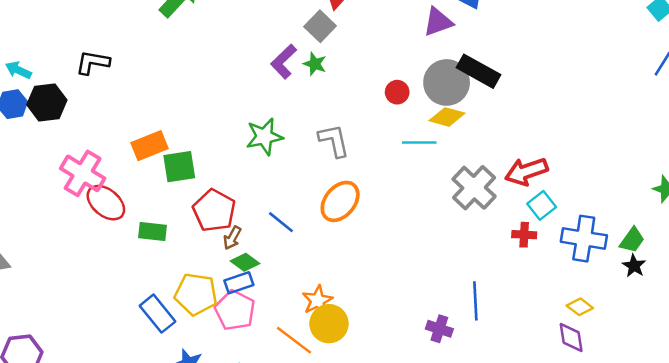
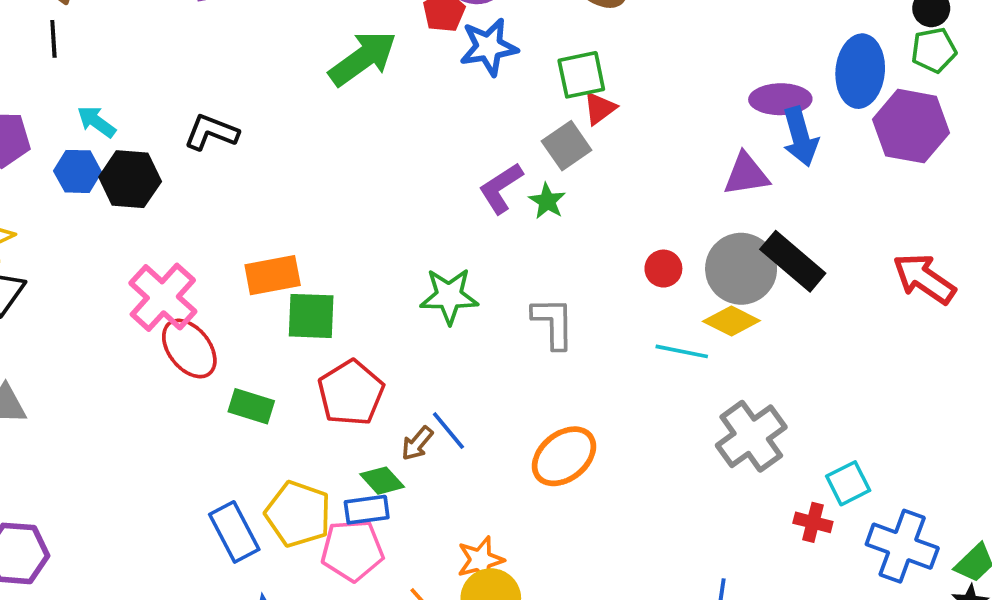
red arrow: (526, 171) -> (924, 279), moved, turned 42
orange ellipse: (340, 201) -> (564, 456), moved
brown arrow: (232, 238) -> (417, 443), moved
pink pentagon: (235, 310) -> (352, 550), turned 30

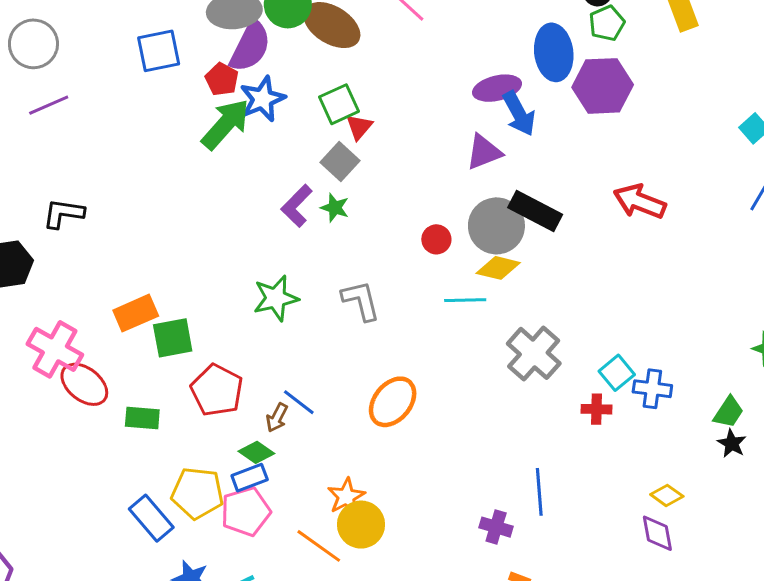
green arrow: (363, 58) -> (226, 124), moved
blue cross: (902, 546) -> (652, 389), moved, size x0.7

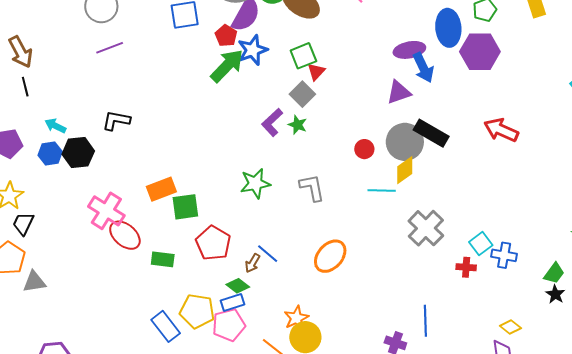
yellow diamond: (498, 268) -> (405, 170), turned -52

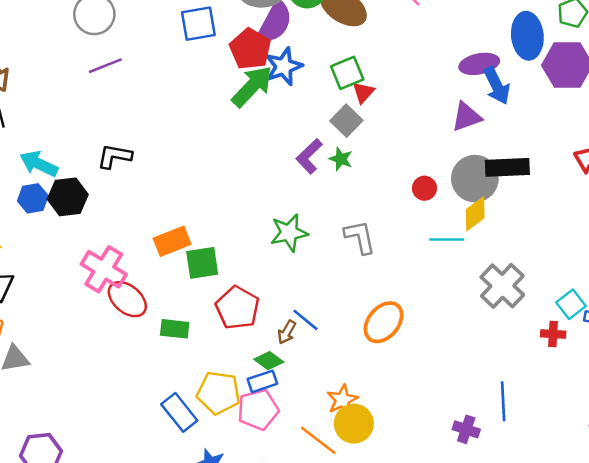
red pentagon: (226, 36) -> (250, 49), size x1.5
cyan arrow: (55, 126) -> (39, 164), size x1.4
black rectangle: (431, 133) -> (507, 167), turned -32

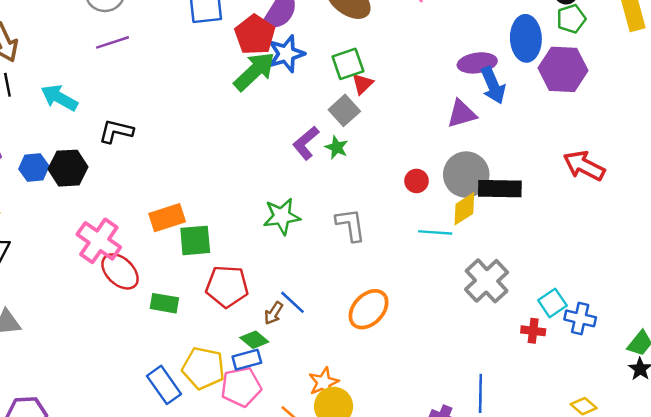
cyan arrow: (39, 164) -> (59, 98), moved
black rectangle: (507, 167) -> (500, 189), moved
red pentagon: (237, 308) -> (227, 286), turned -30

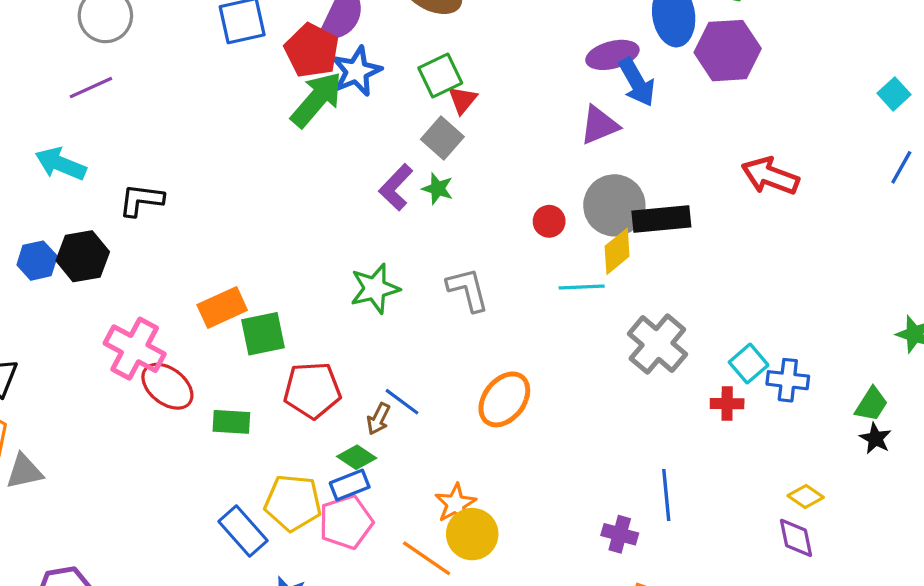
purple line: (113, 42) -> (91, 88), moved

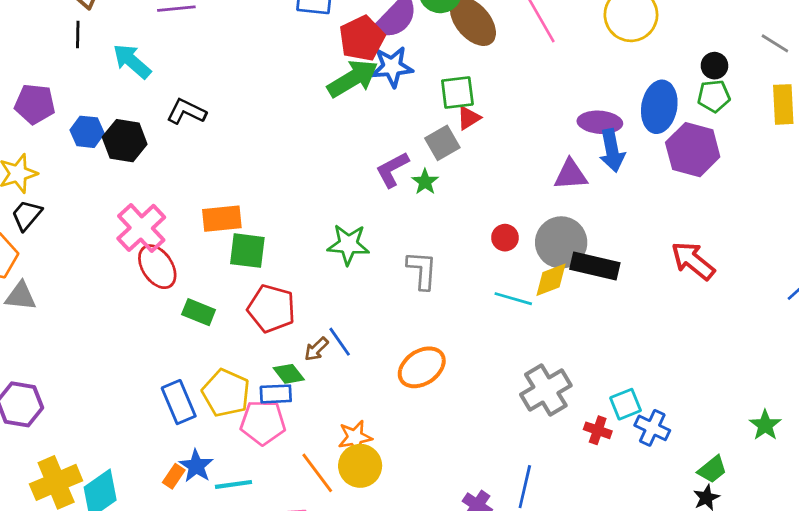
gray cross: (657, 344) -> (546, 390), moved

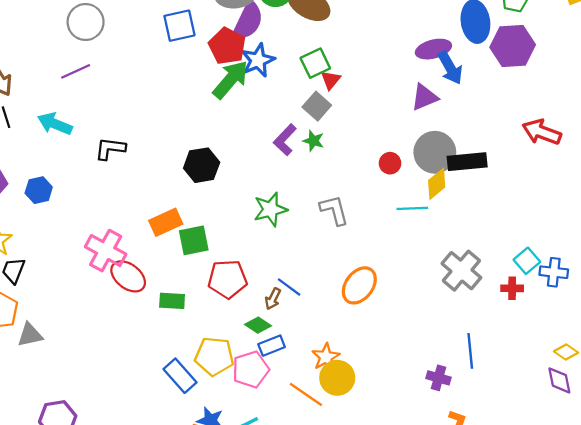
black hexagon: (125, 141) -> (202, 165), moved
blue rectangle: (276, 394) -> (272, 346), moved

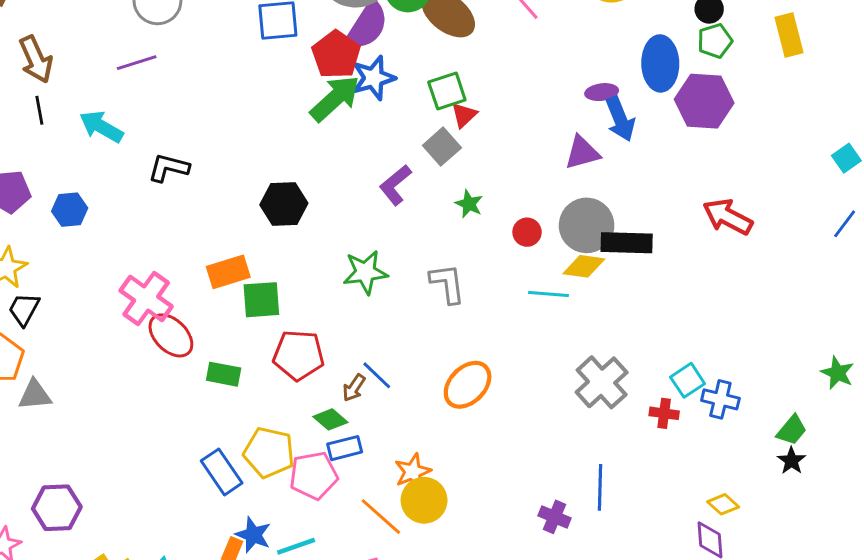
purple ellipse: (433, 49) -> (602, 92), size x0.7
green star: (313, 141) -> (469, 204), moved
yellow diamond: (437, 184) -> (584, 266), turned 40

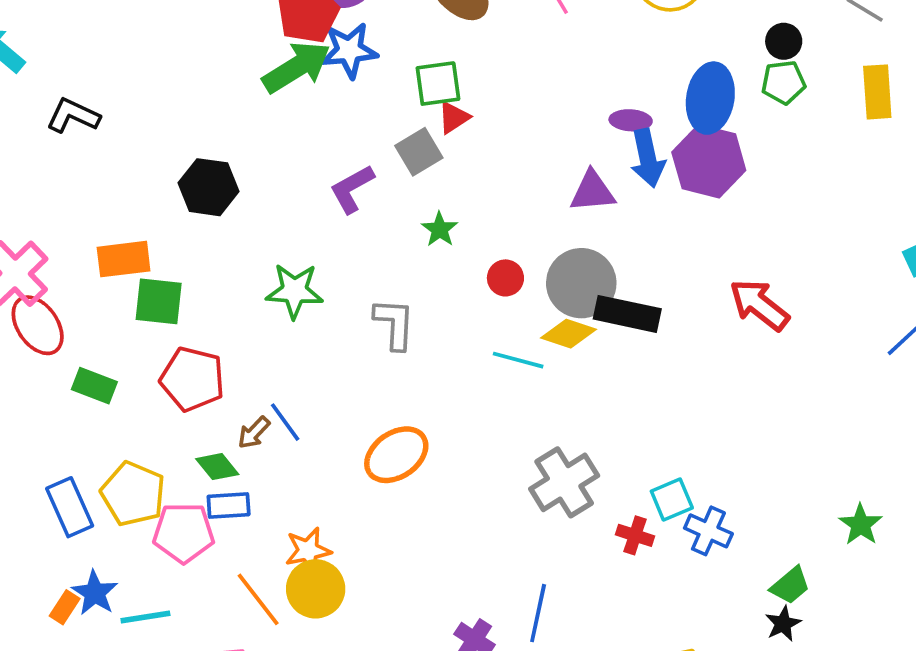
purple hexagon: (704, 101) -> (709, 161), moved

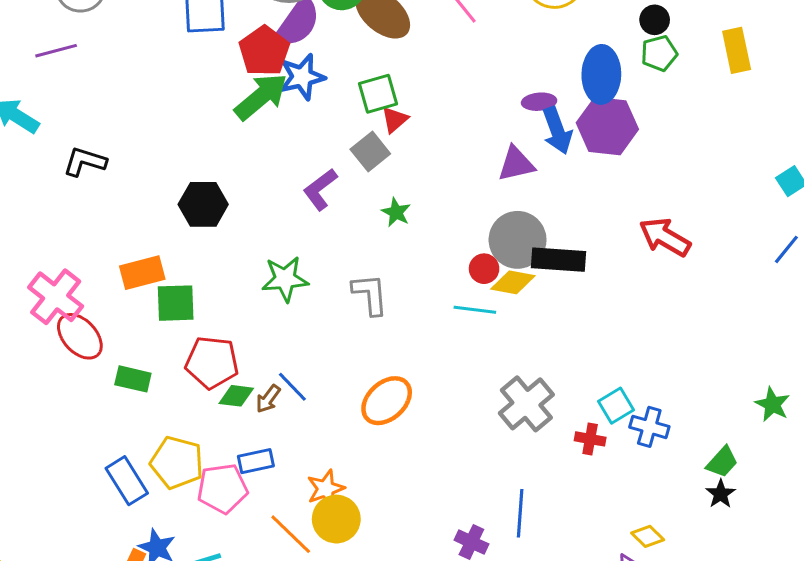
red circle: (505, 278) -> (484, 269), moved
green diamond: (217, 467) -> (236, 396), moved, turned -36

